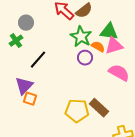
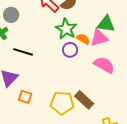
green triangle: (109, 32) -> (106, 24), moved
black line: (38, 60) -> (23, 52), turned 66
orange square: (30, 99) -> (25, 97), moved

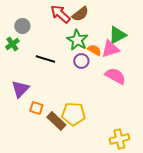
green triangle: (106, 24) -> (117, 35), turned -36
black line: (23, 52) -> (45, 59), moved
brown rectangle: (84, 100) -> (56, 121), moved

